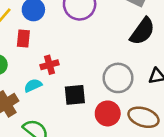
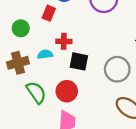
black square: (75, 95) -> (79, 61), moved
red circle: (108, 113) -> (67, 91), moved

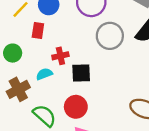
gray circle: (117, 69) -> (110, 36), moved

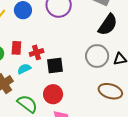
red rectangle: (38, 30) -> (16, 48), moved
gray circle: (110, 36) -> (97, 56), moved

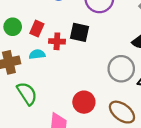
black square: (55, 65) -> (79, 32), moved
red circle: (53, 94) -> (84, 102), moved

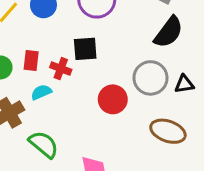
red cross: (57, 41) -> (61, 69), turned 35
red circle: (84, 102) -> (113, 99), moved

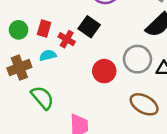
black square: (85, 49) -> (89, 27), turned 30

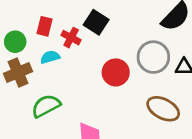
green circle: (19, 30) -> (15, 42), moved
green semicircle: (42, 98) -> (46, 106), turned -75

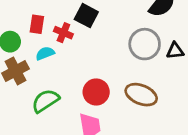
red circle: (116, 72) -> (96, 92), moved
brown ellipse: (163, 109) -> (141, 95), moved

